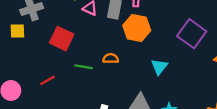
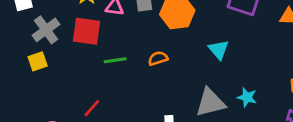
red square: (62, 39) -> (86, 31), moved
green line: (84, 67) -> (115, 60), moved

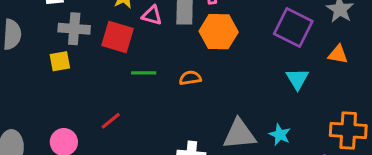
gray cross: (46, 30) -> (74, 29), turned 32
cyan triangle: (219, 50) -> (297, 79), moved

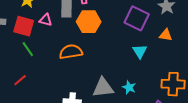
pink triangle: (152, 15) -> (46, 20), moved
green line: (144, 73) -> (28, 49), moved, turned 56
orange semicircle: (190, 78) -> (71, 52), size x1.6

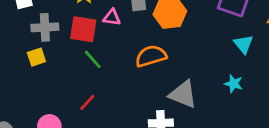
cyan star: (129, 87) -> (234, 84), moved
gray triangle: (103, 88) -> (183, 94), moved, turned 35

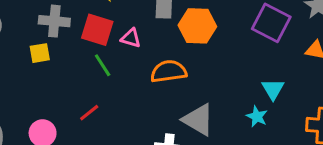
pink triangle: (112, 17) -> (131, 38), moved
cyan triangle: (244, 44) -> (273, 89), moved

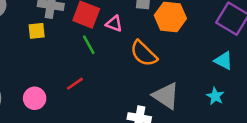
orange semicircle: (169, 71) -> (144, 54), turned -132
cyan triangle: (273, 89) -> (224, 61), moved, turned -36

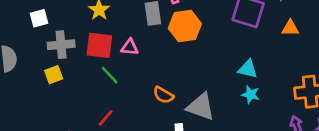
orange semicircle: (144, 54) -> (163, 95), moved, size x0.7
cyan triangle: (224, 61) -> (248, 69), moved

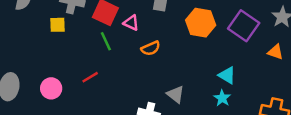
orange hexagon: (185, 26) -> (201, 23), moved
orange semicircle: (163, 95) -> (151, 48), moved, turned -72
gray triangle: (201, 107) -> (176, 94), size x0.7

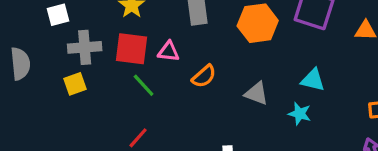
gray triangle: (176, 94) -> (257, 93), moved
cyan star: (222, 98) -> (300, 114), moved

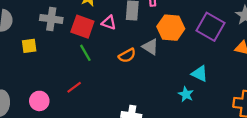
pink triangle: (169, 52) -> (109, 23), moved
yellow square: (75, 84) -> (29, 46), moved
gray triangle: (257, 93) -> (150, 47), moved

